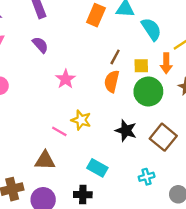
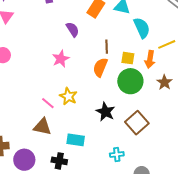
purple semicircle: (40, 45) -> (73, 29), moved
brown line: (115, 57) -> (107, 47), turned -40
brown triangle: (45, 160) -> (42, 127), moved
cyan rectangle: (97, 168) -> (76, 140), turned -30

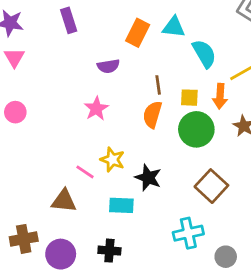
purple semicircle: (73, 29) -> (108, 66), turned 119
black star: (105, 112) -> (148, 178), moved
brown triangle: (42, 127) -> (64, 201), moved
cyan rectangle: (76, 140) -> (121, 205), moved
cyan cross: (117, 154) -> (188, 233), size x1.5

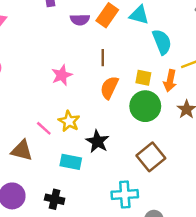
purple semicircle: (108, 66) -> (80, 20), moved
brown line: (158, 85) -> (103, 58), moved

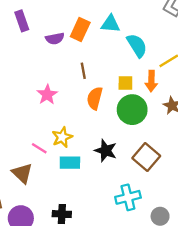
yellow star: (69, 121) -> (62, 137), turned 30
black star: (97, 141) -> (106, 151), moved
brown triangle: (22, 150) -> (22, 173), turned 40
cyan rectangle: (71, 162) -> (70, 163), moved

